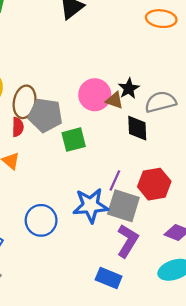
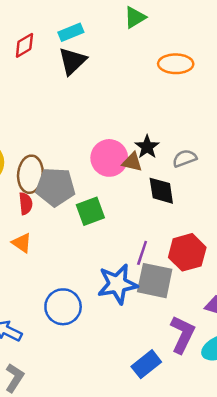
gray semicircle: (160, 102) -> (185, 158), size x0.7
purple L-shape: (127, 241) -> (182, 334), moved
blue rectangle: (109, 278) -> (146, 364), turned -55

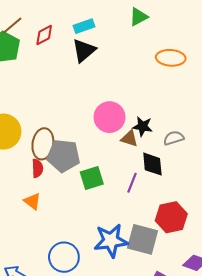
black star: (147, 147) -> (143, 126), turned -30
pink circle: (109, 158) -> (110, 117), moved
purple line: (142, 253) -> (132, 183), moved

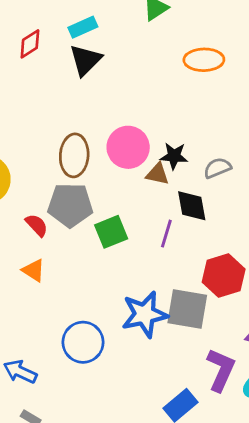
brown ellipse: (43, 144) -> (74, 155), moved
red semicircle: (37, 168) -> (37, 225), turned -36

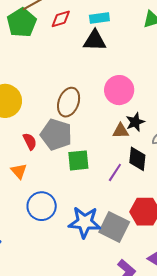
black triangle: (85, 60) -> (95, 41), turned 30
pink circle: (128, 147) -> (119, 90), moved
black star: (174, 156) -> (135, 122), turned 30
brown triangle: (157, 174) -> (121, 131), turned -30
blue circle: (83, 342) -> (42, 206), moved

